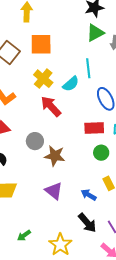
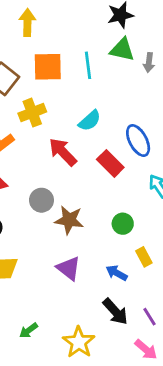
green triangle: (95, 33) -> (122, 50), turned 42
cyan line: (88, 68) -> (88, 65), moved
yellow cross: (43, 79) -> (32, 113), moved, turned 30
red rectangle: (94, 128) -> (110, 163), moved, turned 48
green circle: (101, 153) -> (123, 224), moved

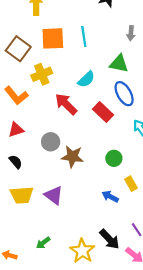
green triangle: (122, 50) -> (119, 64), moved
purple triangle: (69, 268) -> (54, 195), moved
black arrow: (115, 312) -> (109, 239), moved

